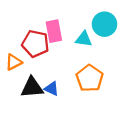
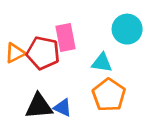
cyan triangle: (84, 39) -> (102, 63), moved
orange triangle: (14, 62) -> (15, 53), moved

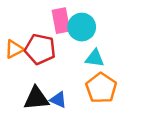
cyan circle: (127, 29) -> (82, 27), moved
pink rectangle: (65, 38) -> (61, 21), moved

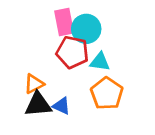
orange triangle: (14, 49) -> (34, 84), moved
red pentagon: (40, 49) -> (72, 52), moved

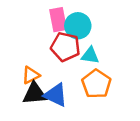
blue triangle: (61, 106) -> (56, 95), size x1.5

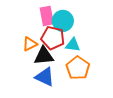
orange triangle: (31, 75) -> (30, 44), moved
black triangle: (35, 94) -> (44, 56), moved

